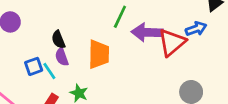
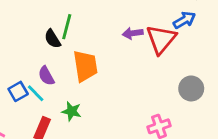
green line: (120, 17) -> (67, 27), moved
purple arrow: (147, 32) -> (133, 33), size x0.6
black semicircle: (58, 40) -> (53, 39), moved

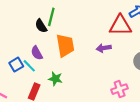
purple arrow: (133, 33) -> (104, 48), moved
red triangle: (161, 39) -> (120, 25), turned 50

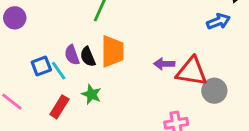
red triangle: (120, 25) -> (192, 72), moved
black semicircle: (41, 26) -> (88, 57), moved

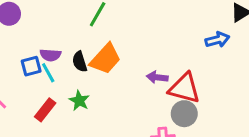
orange trapezoid: (112, 51) -> (105, 59), turned 36
purple semicircle: (72, 55) -> (50, 55), moved, turned -72
gray circle: (214, 91) -> (184, 114), moved

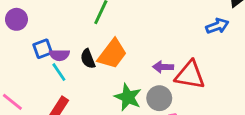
blue square: (31, 66) -> (43, 49), moved
green star: (79, 101) -> (128, 97), moved, size x1.4
gray circle: (184, 114) -> (159, 98), moved

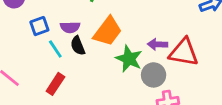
purple semicircle: (59, 55) -> (70, 27), moved
black semicircle: (88, 59) -> (78, 46), moved
green star: (128, 97) -> (129, 59), moved

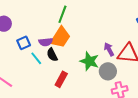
orange trapezoid: (108, 31) -> (60, 37), moved
purple arrow: (157, 44) -> (109, 49), turned 64
red rectangle: (55, 84) -> (61, 79), moved

